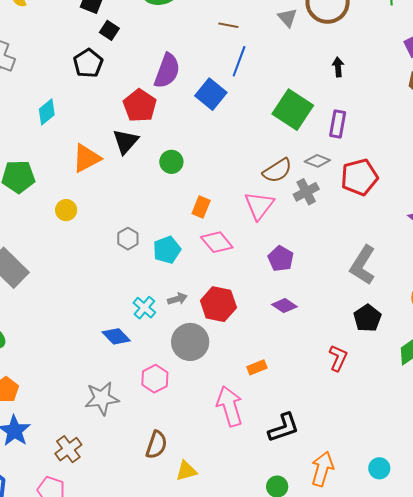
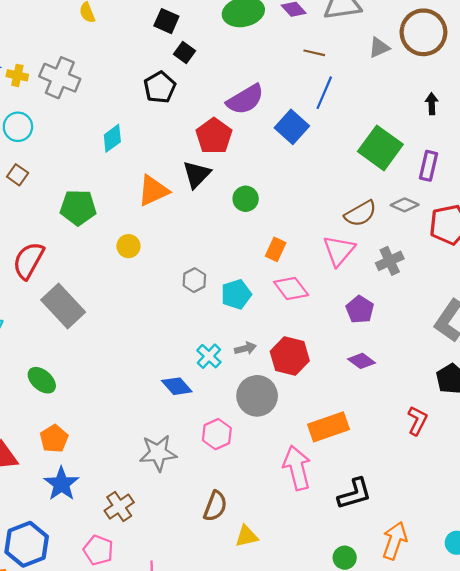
gray triangle: (287, 18) -> (379, 47), turned 45
purple semicircle: (167, 71) -> (245, 99), turned 36
gray cross: (306, 192) -> (390, 261), moved
orange rectangle: (257, 367) -> (329, 427), size x1.8

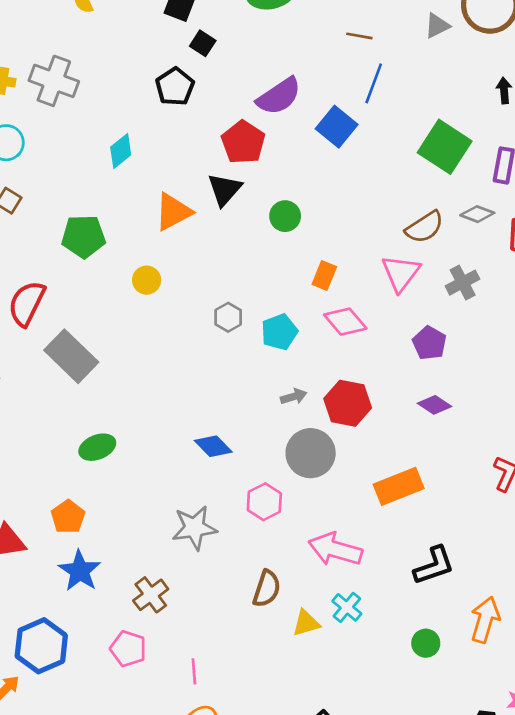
cyan cross: (209, 356) -> (347, 607), moved
green ellipse: (42, 380) -> (97, 447), moved, turned -60
pink arrow: (297, 468) -> (335, 549), moved, turned -57

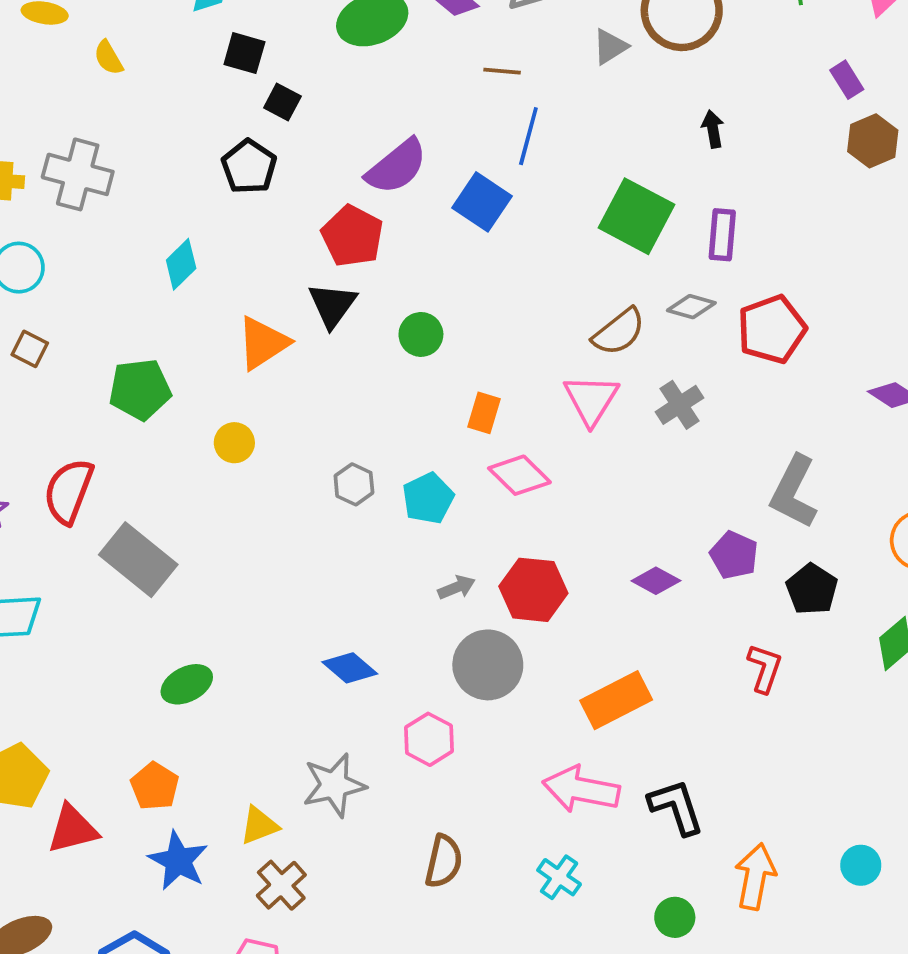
purple pentagon: (429, 343) -> (734, 555), moved
pink arrow: (335, 549) -> (581, 789), moved
black L-shape: (434, 566) -> (676, 807), turned -84
yellow triangle: (306, 623) -> (259, 825), moved

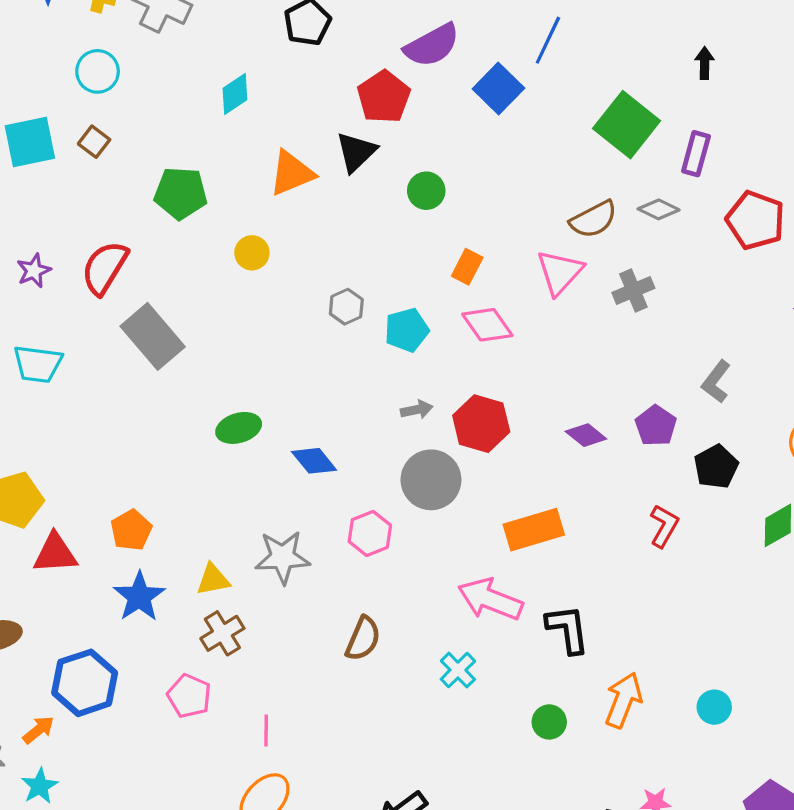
red pentagon: (772, 329) -> (755, 220), moved, turned 30
gray L-shape: (794, 492) -> (716, 382), size x0.7
green ellipse: (187, 684) -> (239, 428), moved

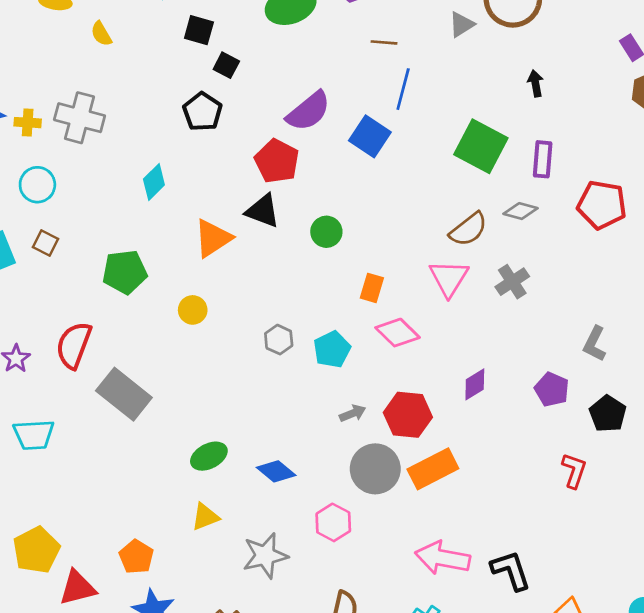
black triangle: (356, 152) -> (263, 211), turned -45
purple diamond: (586, 435) -> (475, 384), moved, turned -60
orange rectangle: (534, 530) -> (433, 469), moved
yellow triangle: (213, 580) -> (205, 517), moved

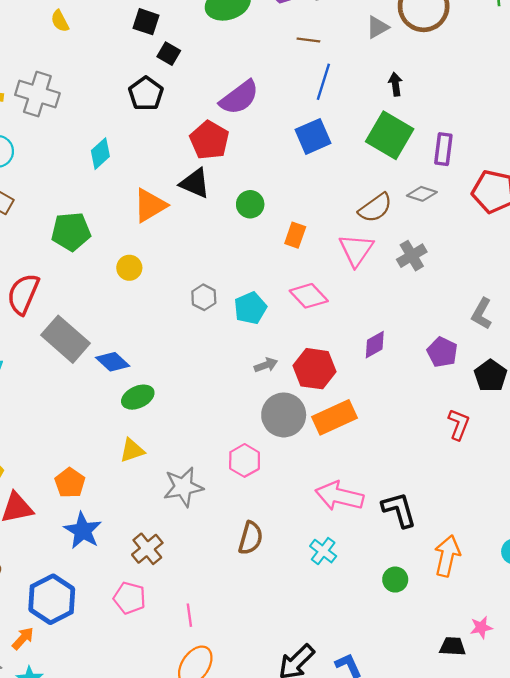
black arrow: (536, 83) -> (395, 84), moved
blue square: (370, 136) -> (313, 136), moved, turned 30
orange rectangle: (372, 288) -> (295, 235), moved
blue diamond: (276, 471) -> (113, 362), moved

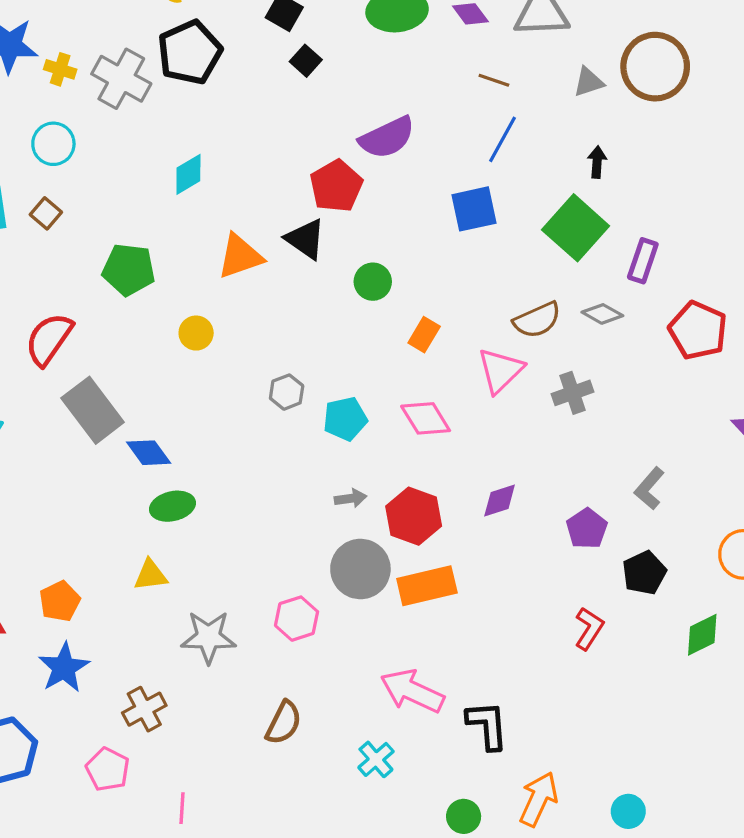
black pentagon: (146, 94) -> (190, 52), moved, size x1.4

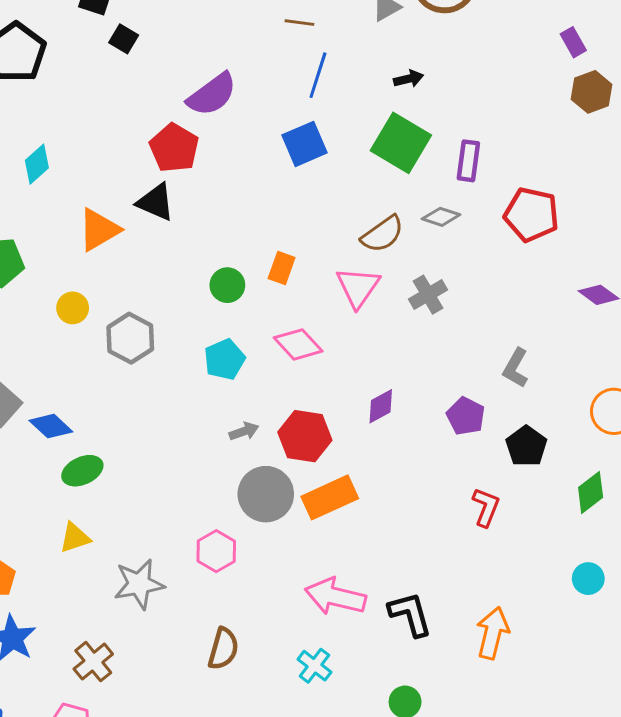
black arrow: (597, 162) -> (409, 79), turned 84
green circle: (373, 282) -> (227, 285), moved
gray hexagon: (287, 392) -> (130, 338), moved, size x1.5
orange arrow: (539, 799) -> (493, 633), moved
cyan circle: (628, 811) -> (588, 579), moved

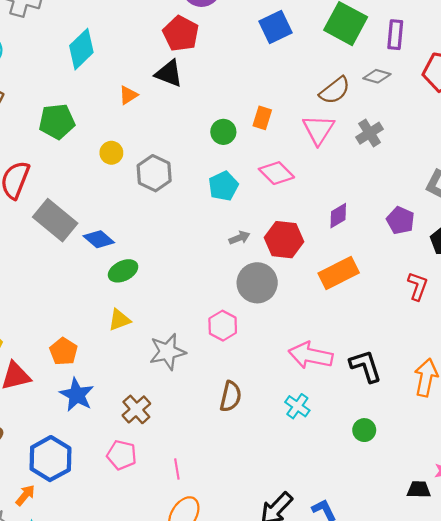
cyan diamond: (37, 164) -> (81, 49), size x1.4
orange triangle: (99, 230) -> (128, 95), size x0.6
orange rectangle: (330, 497) -> (339, 273), moved

